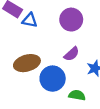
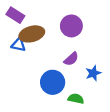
blue triangle: (30, 20) -> (18, 45), moved
brown ellipse: (27, 63) -> (32, 34), moved

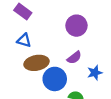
brown ellipse: (32, 34) -> (36, 63), moved

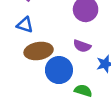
purple semicircle: (74, 58) -> (82, 46), turned 56

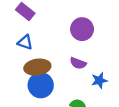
blue circle: (59, 70) -> (41, 85), moved

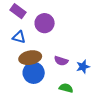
purple circle: (82, 29) -> (45, 23), moved
purple semicircle: (78, 63) -> (61, 61), moved

